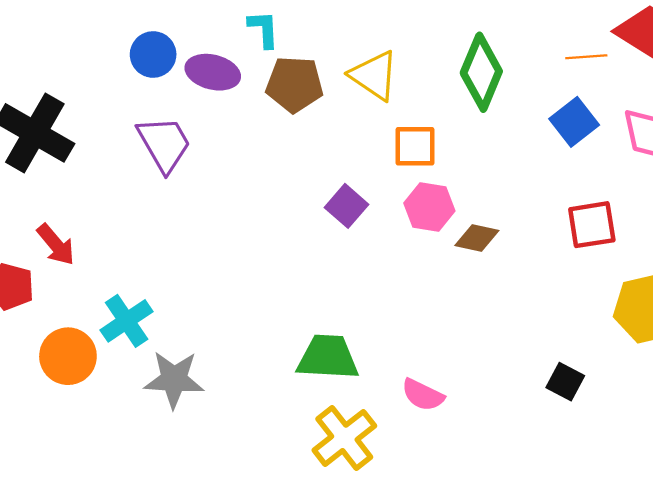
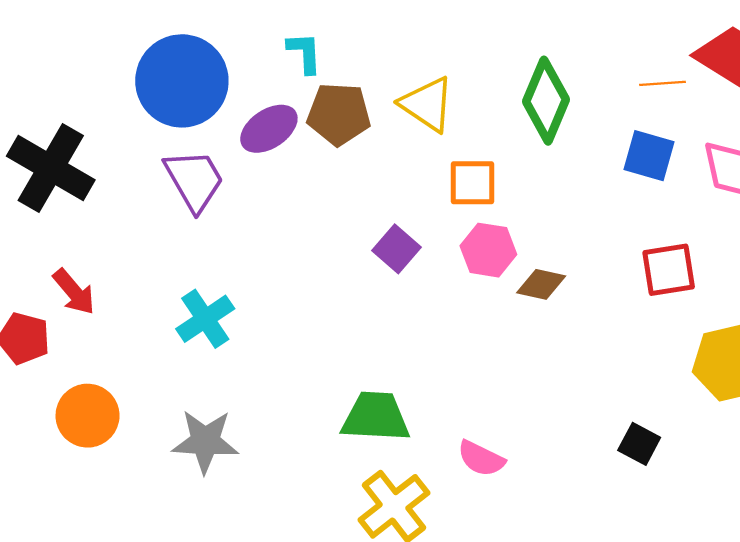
blue circle: (153, 54) -> (182, 81), size x1.8
purple ellipse: (213, 72) -> (269, 129), moved, turned -48
blue square: (574, 122) -> (649, 156), turned -36
cyan cross: (127, 321) -> (205, 319), moved

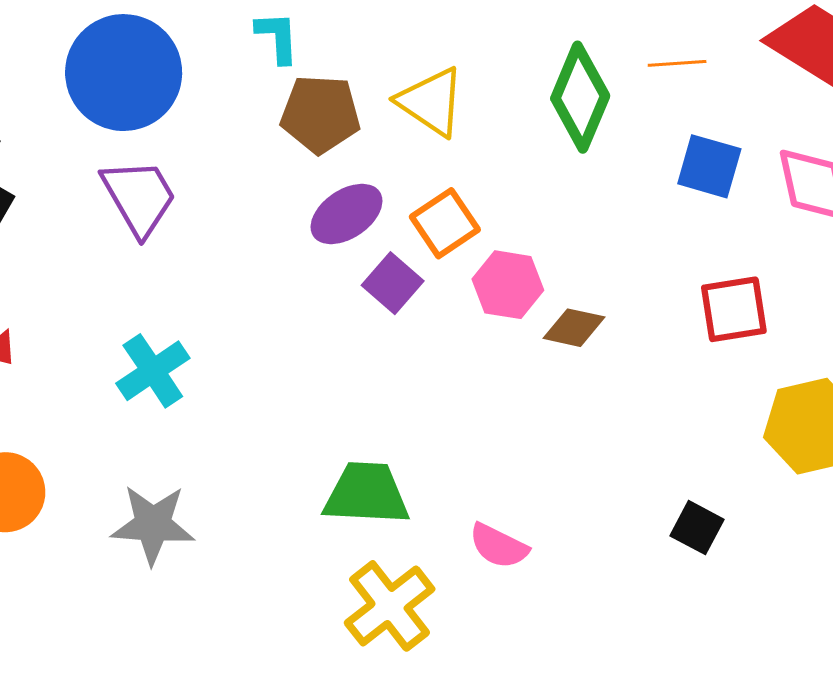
orange line: (662, 83) -> (677, 63), moved
purple ellipse: (269, 129) -> (347, 214), moved
orange square: (472, 183) -> (445, 223), moved, turned -34

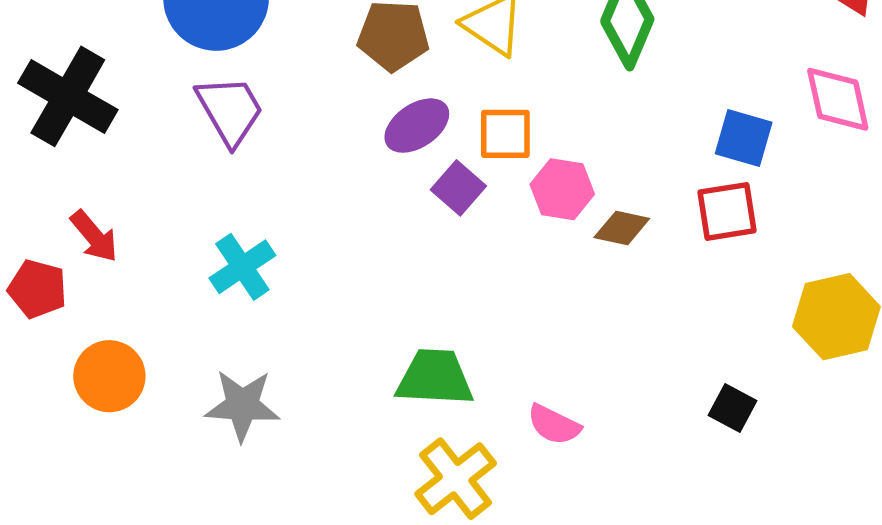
blue square: (709, 166) -> (744, 138), moved
orange square: (445, 223) -> (505, 134), turned 34
red square: (734, 309) -> (727, 211), moved

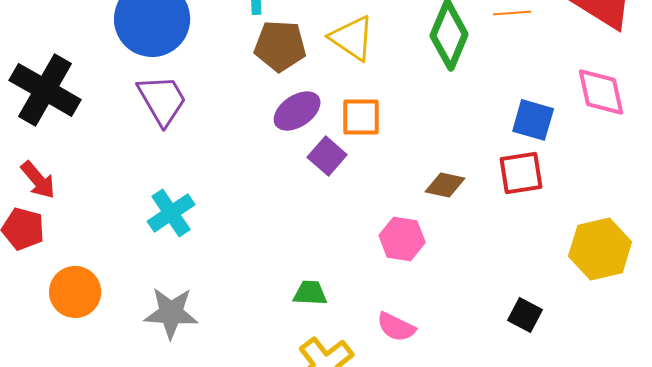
pink hexagon: (562, 189) -> (402, 239), moved
red arrow: (94, 236) -> (38, 180), moved
green trapezoid: (435, 378) -> (310, 293), size x0.6

